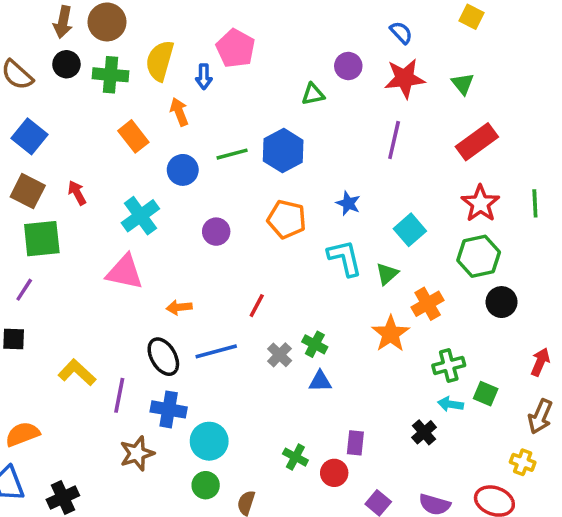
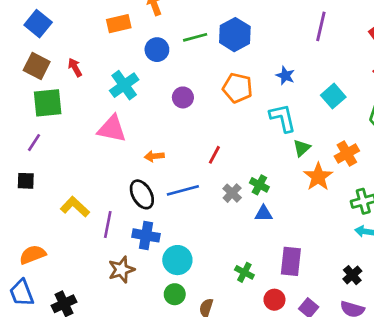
orange rectangle: (133, 136) -> (119, 24), turned -65
green triangle: (387, 274) -> (302, 148), moved
black cross: (424, 432) -> (352, 275), moved
purple rectangle: (355, 443) -> (291, 261), size x1.5
red circle: (334, 473) -> (274, 300), moved

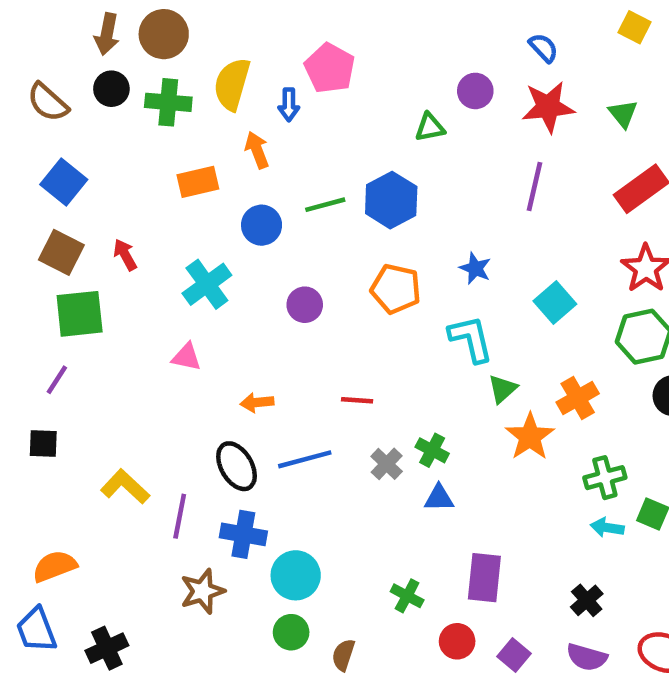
pink triangle: (112, 129) -> (186, 357), size x0.6
red line: (214, 155) -> (357, 400), turned 66

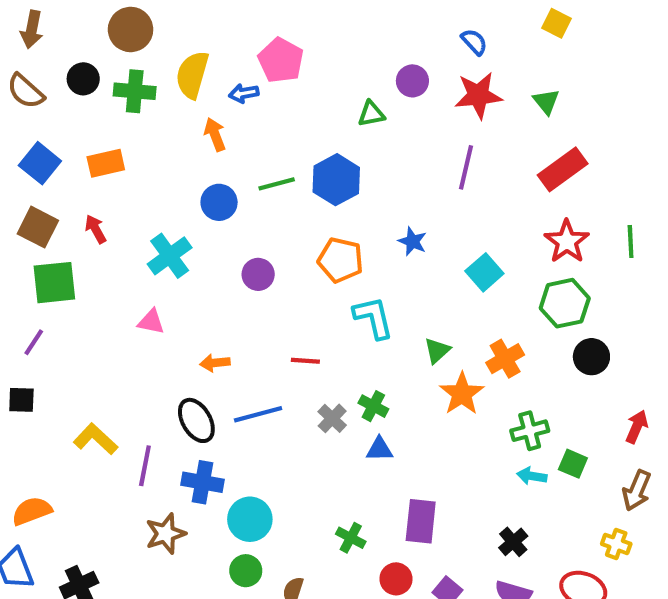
brown arrow: (107, 34) -> (32, 29), moved
blue arrow: (289, 105) -> (244, 93), turned 80
orange rectangle: (198, 182) -> (106, 163), moved
cyan L-shape: (471, 339) -> (373, 318), moved

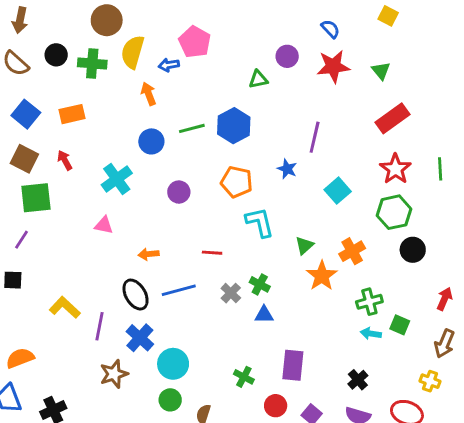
brown circle: (131, 29) -> (107, 20), moved
purple line: (466, 167) -> (315, 137), moved
blue cross: (203, 482) -> (140, 338), turned 32

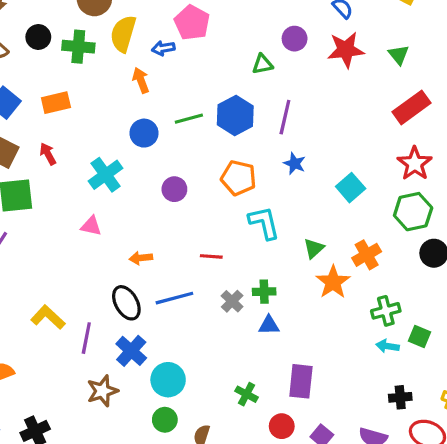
purple line: (315, 137) -> (285, 117), moved
green cross: (260, 284) -> (264, 292), turned -30
black cross: (358, 380) -> (400, 397), moved, turned 36

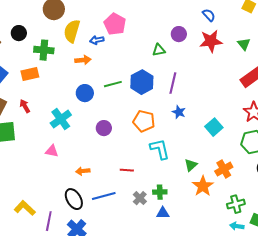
green cross: (78, 47) -> (44, 50), moved
orange arrow: (141, 80) -> (83, 60), turned 105

